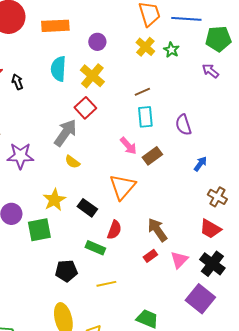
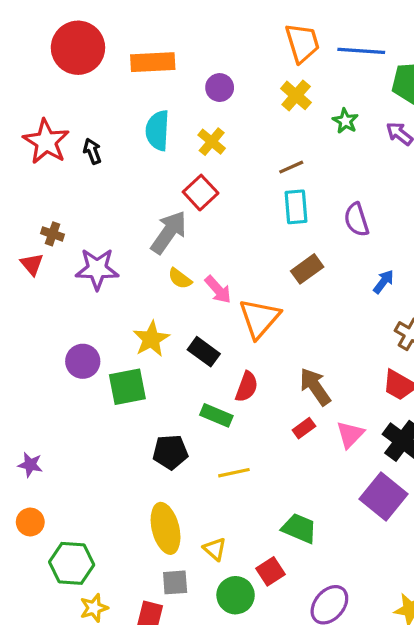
green star: (171, 50) -> (345, 121), moved
yellow cross: (92, 76) -> (212, 142), size x0.7
pink arrow: (128, 146) -> (218, 290), moved

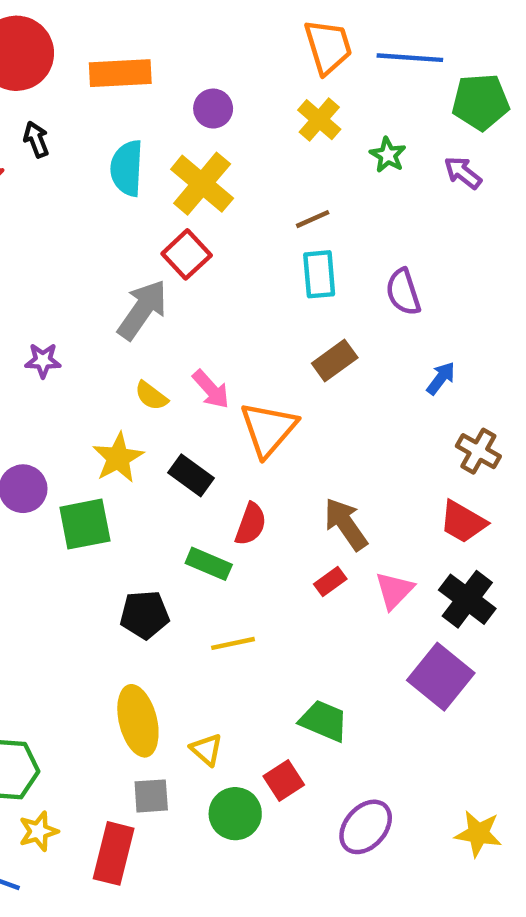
yellow cross: (212, 142) -> (202, 184), size x1.6
black arrow: (92, 151) -> (36, 139), moved
purple star: (97, 269) -> (43, 361), size x0.6
yellow semicircle: (180, 279) -> (151, 396), moved

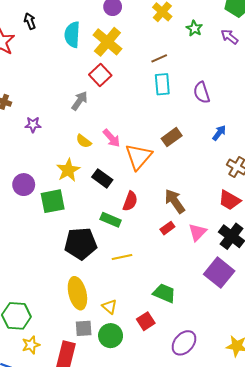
gray arrow: (142, 310) -> (80, 101), size x0.7
brown rectangle: (335, 361) -> (172, 137), moved
black pentagon: (145, 615) -> (81, 244), size x1.4
green circle: (235, 814) -> (111, 336), moved

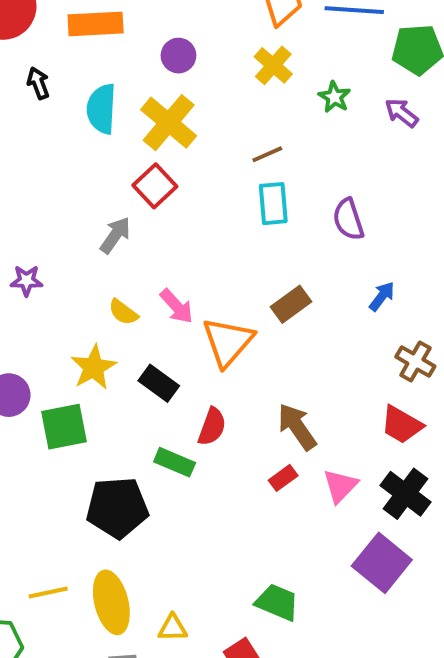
black arrow: (30, 21) -> (38, 83), moved
yellow line: (122, 257) -> (48, 592), moved
yellow triangle: (110, 307) -> (173, 628), turned -42

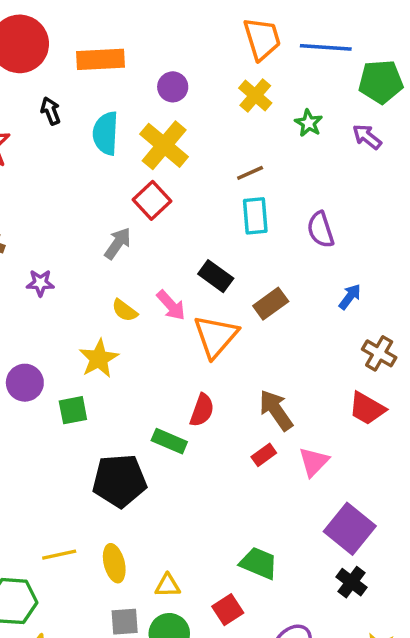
black rectangle: (159, 383) -> (216, 276), moved
green square: (64, 427) -> (73, 410), size x0.7
black cross: (406, 494) -> (352, 582), moved, size x0.7
yellow ellipse: (111, 602) -> (114, 563), size x0.7

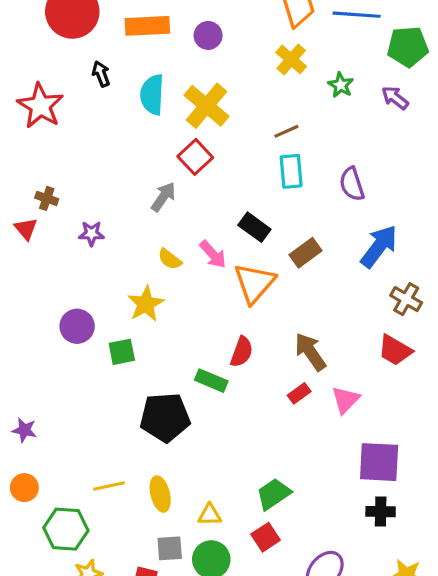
purple circle: (173, 87) -> (208, 35), moved
blue arrow: (350, 297) -> (379, 246), size x1.8
purple square: (350, 529) -> (379, 462), turned -36
green trapezoid: (259, 563) -> (274, 494), moved, turned -57
black cross: (352, 582) -> (381, 512), turned -36

